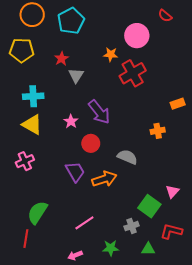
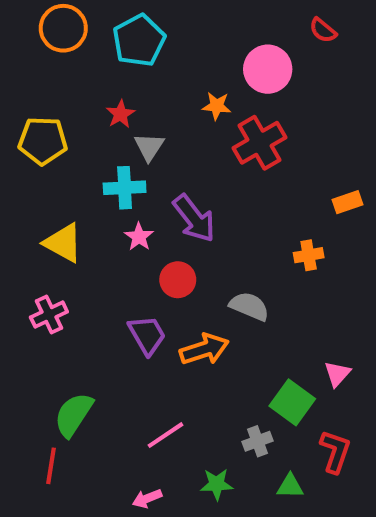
yellow pentagon: (22, 50) -> (43, 141), moved
cyan cross: (33, 96) -> (125, 188), moved
red L-shape: (171, 231) -> (335, 451), turned 95

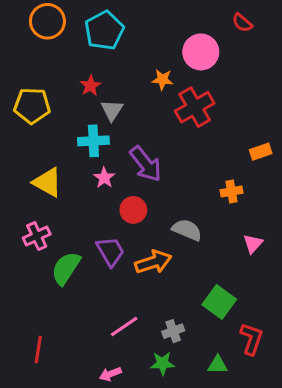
pink triangle: (337, 374) -> (253, 244), moved
green semicircle: (73, 415) -> (66, 268), moved
gray cross: (257, 441) -> (173, 331), moved

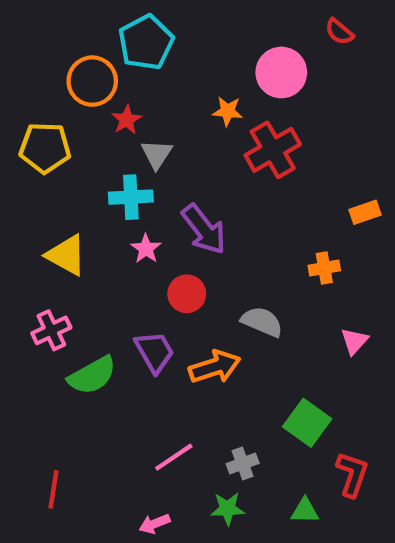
orange circle: (47, 21) -> (92, 81), moved
green semicircle: (66, 268) -> (92, 375), turned -152

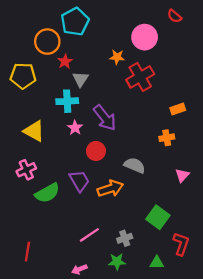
orange rectangle: (365, 212) -> (178, 109), moved

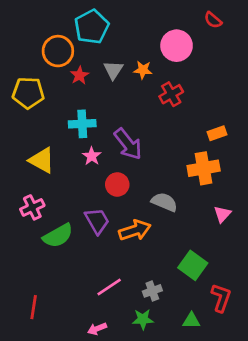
red cross: (140, 77) -> (171, 94), size x0.7
gray triangle: (80, 79) -> (113, 70), moved
orange cross: (167, 138) -> (204, 168), size x1.6

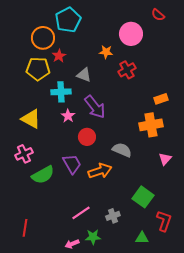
gray triangle: (113, 70) -> (84, 75), moved, turned -42
yellow pentagon: (28, 93) -> (38, 69), moved
green star: (143, 319) -> (93, 237), moved

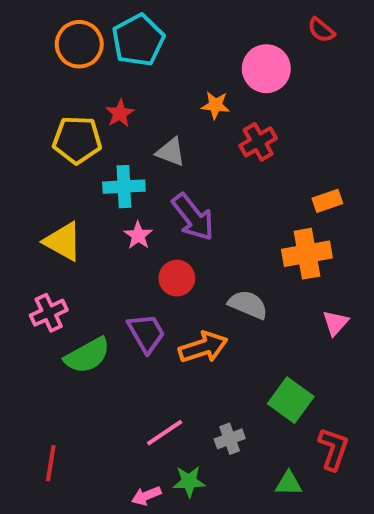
orange circle: (43, 38) -> (79, 44), moved

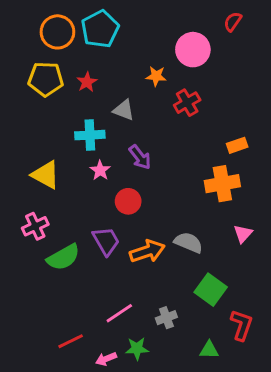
red semicircle: (321, 30) -> (233, 22), turned 84
yellow pentagon: (77, 140) -> (46, 79), moved
purple arrow: (193, 217) -> (140, 157), size x0.7
gray semicircle: (248, 305) -> (189, 243), moved
red line: (51, 463) -> (71, 341), moved, turned 55

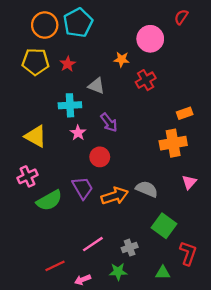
green star: (137, 349) -> (118, 272), moved

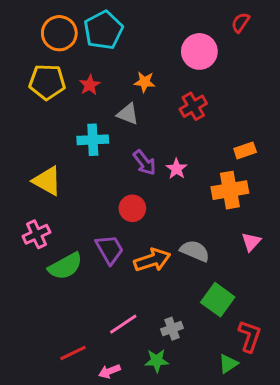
orange star: (122, 59) -> (145, 82), moved
pink star: (78, 133) -> (177, 169), moved
green triangle: (163, 273) -> (228, 364), moved, turned -35

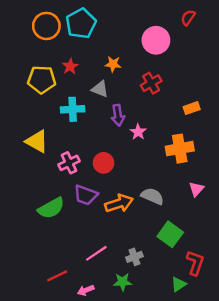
yellow pentagon: (47, 82) -> (42, 80), moved
orange rectangle: (245, 150) -> (192, 108), moved
purple arrow: (145, 163) -> (118, 115), moved, turned 30
pink cross: (36, 234) -> (69, 163), moved
purple trapezoid: (110, 249) -> (86, 195), turned 140

